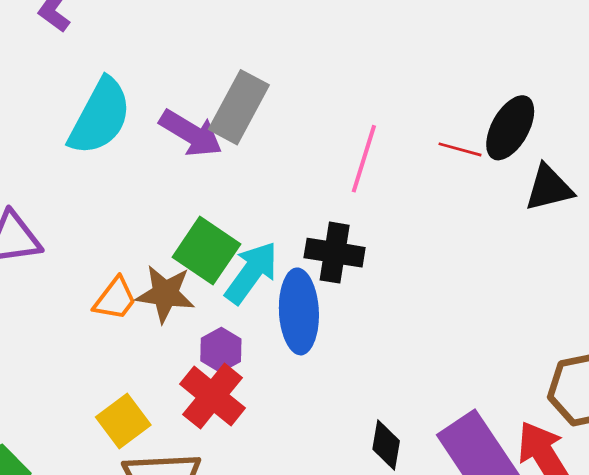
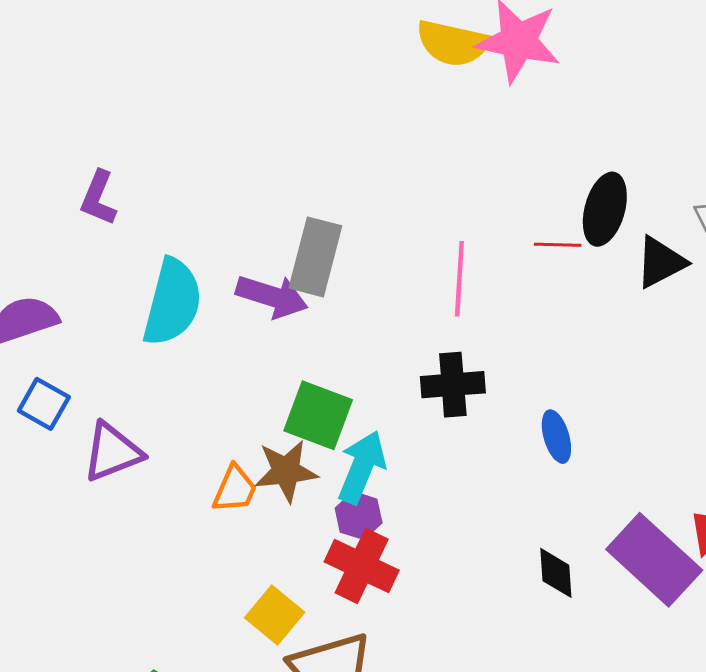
cyan arrow: (251, 273) -> (362, 467), moved
blue ellipse: (299, 311) -> (556, 437), moved, size x0.6

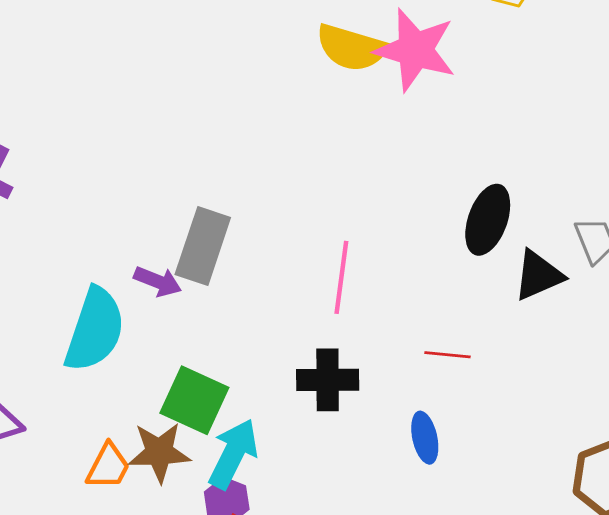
red line: (558, 245) -> (447, 355), moved
purple arrow: (272, 296) -> (158, 281), size x0.7
cyan semicircle: (172, 302) -> (95, 330), moved

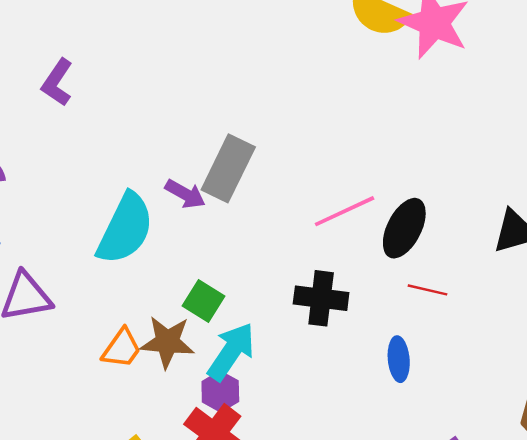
black ellipse: (488, 220) -> (404, 228), moved
pink line: (341, 277) -> (345, 211), turned 50
green square: (194, 400) -> (204, 301), size x0.7

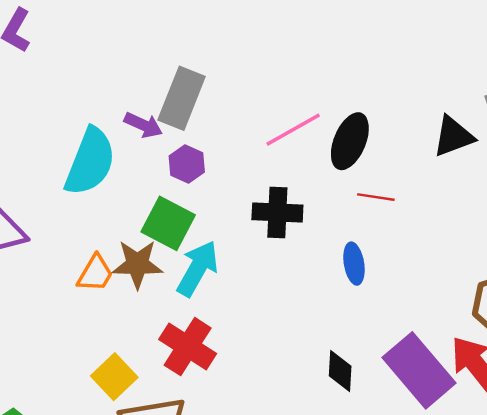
green square: (204, 301) -> (168, 223), size x1.4
purple hexagon: (220, 391) -> (187, 164), moved

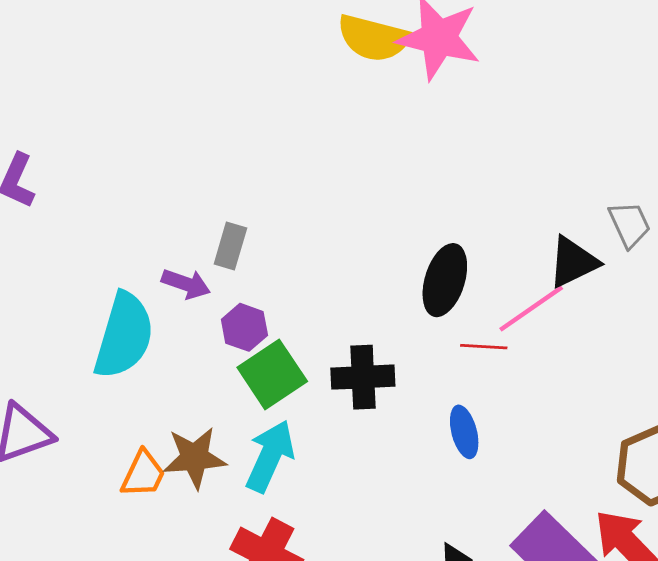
gray rectangle: (182, 98) -> (230, 246), size x0.6
pink line: (293, 130) -> (531, 308), moved
green square: (168, 223) -> (272, 374), moved, turned 34

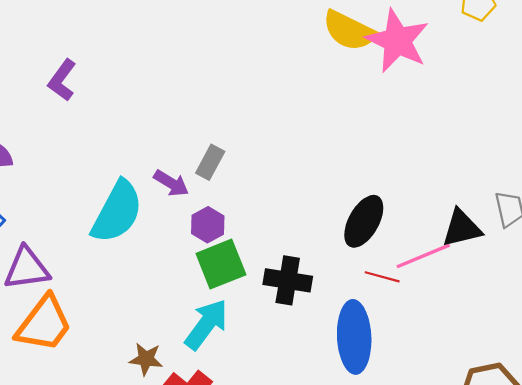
blue ellipse: (464, 432) -> (354, 337), size x1.8
brown star: (195, 458) -> (146, 359), moved, size x0.7
orange trapezoid: (143, 474) -> (44, 324), moved, size x1.6

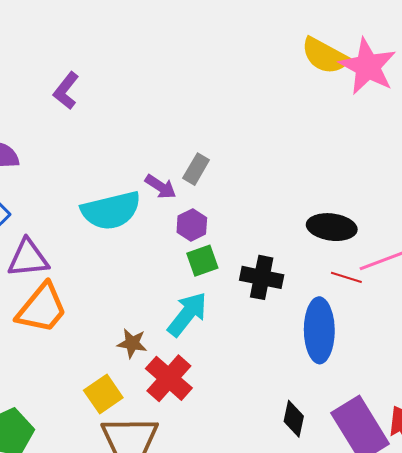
cyan semicircle: (117, 212) -> (111, 210), turned 46
black ellipse: (364, 221) -> (332, 227), turned 66
green square: (221, 264) -> (202, 261), size x0.7

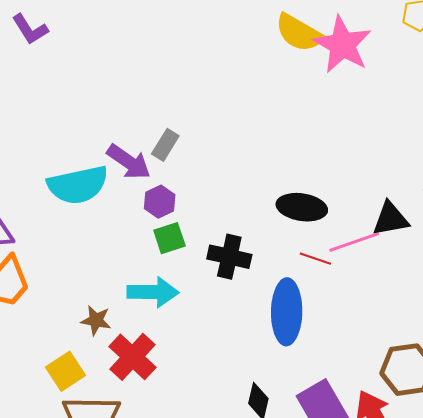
purple L-shape: (66, 91) -> (30, 29), moved, turned -72
purple arrow: (160, 187) -> (129, 162), size x1.4
cyan arrow: (187, 314) -> (153, 292), turned 51

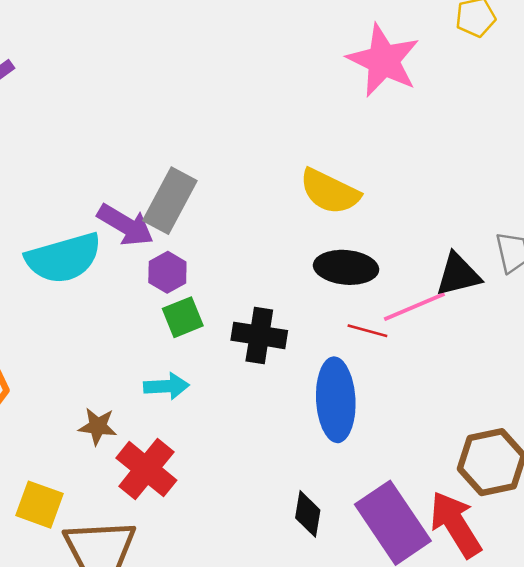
yellow semicircle: (299, 33) -> (330, 192), moved
gray rectangle: (165, 145) -> (170, 201), size x1.6
cyan arrow: (153, 292) -> (166, 386), size x0.7
yellow square: (65, 371) -> (39, 505), moved, turned -33

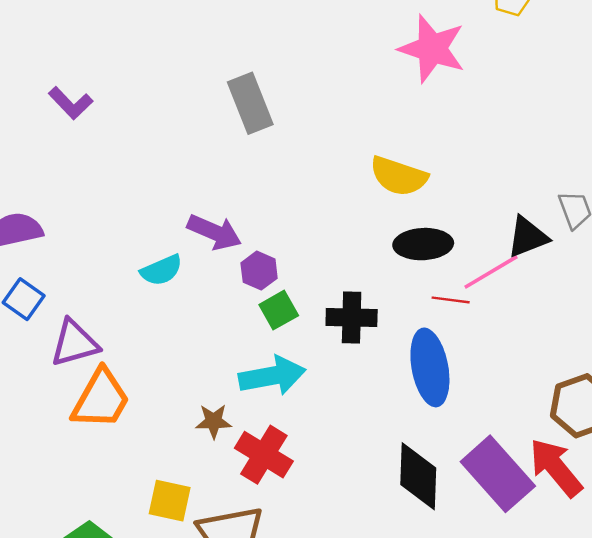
gray rectangle: (170, 201) -> (250, 103), moved, turned -42
cyan semicircle: (64, 258) -> (161, 270), size x0.6
cyan arrow: (166, 386) -> (272, 376), size x1.6
black diamond: (308, 514) -> (418, 476), size x1.6

